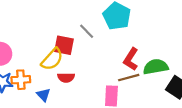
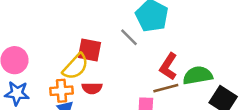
gray line: (87, 31) -> (129, 37), moved
orange cross: (21, 80) -> (62, 91), moved

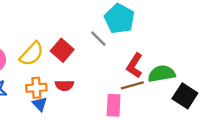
red square: (90, 50) -> (62, 50), turned 30
yellow semicircle: (76, 67) -> (32, 54), moved

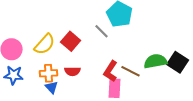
red L-shape: (135, 65) -> (111, 71), moved
brown line: (132, 85) -> (131, 71), turned 42
black square: (185, 96) -> (178, 62), moved

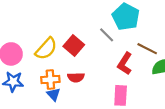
red L-shape: (111, 71) -> (125, 64), moved
brown line: (131, 71) -> (147, 49), moved

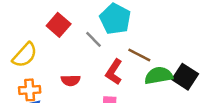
red square: (74, 45) -> (59, 25), moved
red semicircle: (76, 77) -> (71, 80), moved

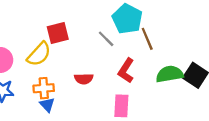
red square: (59, 25) -> (58, 33), moved, turned 35
brown line: (139, 55) -> (147, 39), moved, turned 40

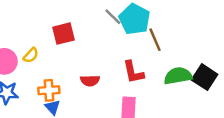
gray line: (106, 39) -> (113, 17), moved
yellow semicircle: (39, 54) -> (31, 55), moved, size x0.6
red L-shape: (126, 71) -> (133, 72), turned -45

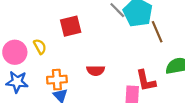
yellow semicircle: (31, 55) -> (40, 47), turned -70
red L-shape: (133, 72) -> (146, 81), moved

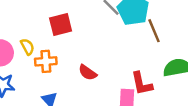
red semicircle: (96, 70) -> (88, 72), turned 36
orange cross: (57, 80) -> (46, 61), moved

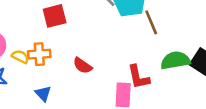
yellow semicircle: (27, 47) -> (20, 57), moved, turned -35

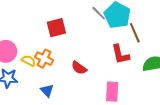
orange cross: (39, 54) -> (44, 59), turned 30
red L-shape: (138, 77) -> (120, 54), moved

